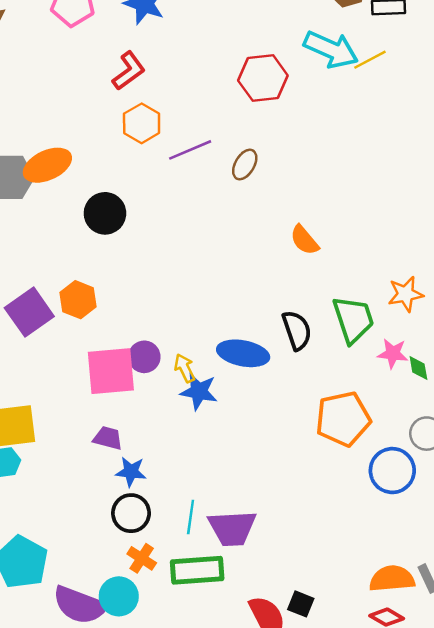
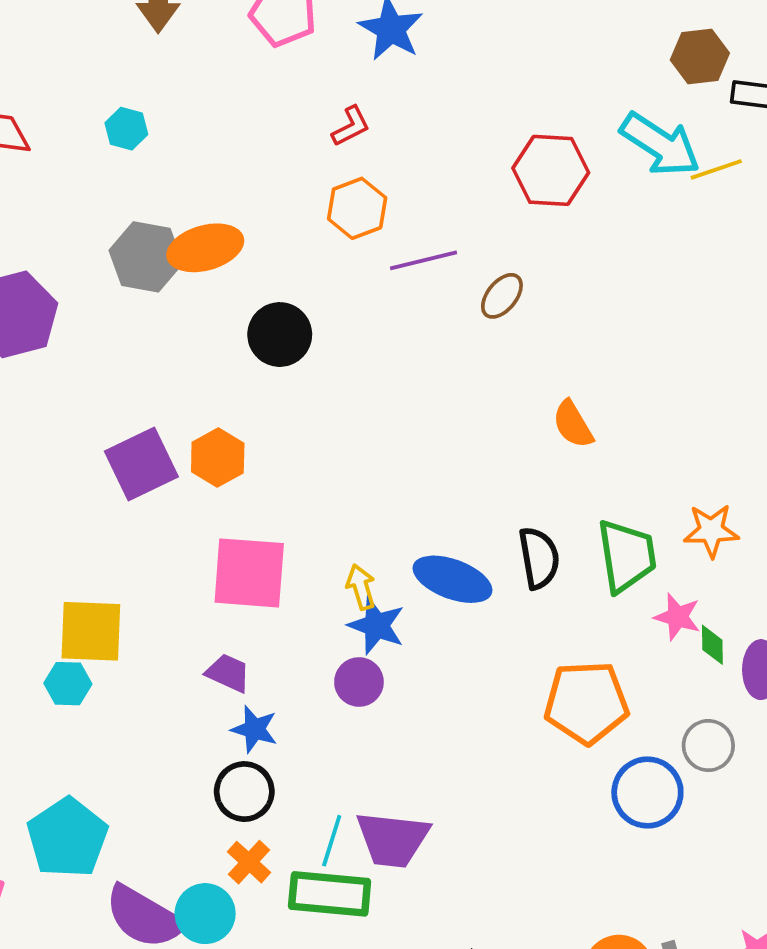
red L-shape: (129, 71) -> (351, 126), size x0.7
purple circle: (144, 357) -> (359, 682), moved
cyan line: (191, 517) -> (332, 841), moved

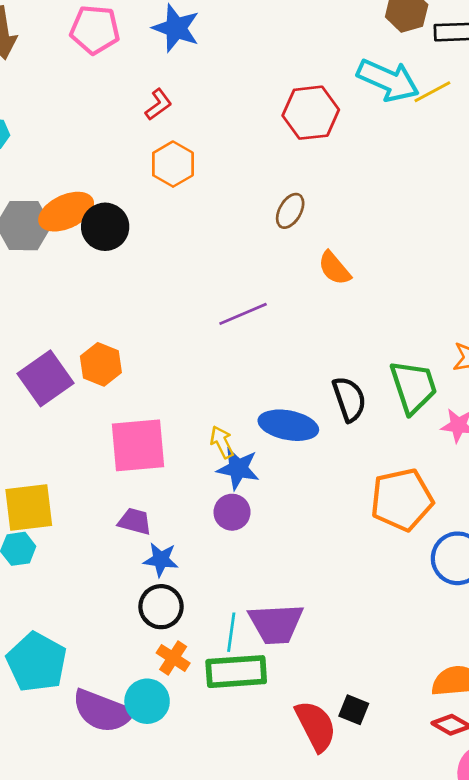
purple line: (423, 260) -> (243, 314), moved
black circle: (280, 335) -> (105, 227), moved
orange semicircle: (573, 424) -> (334, 268), moved

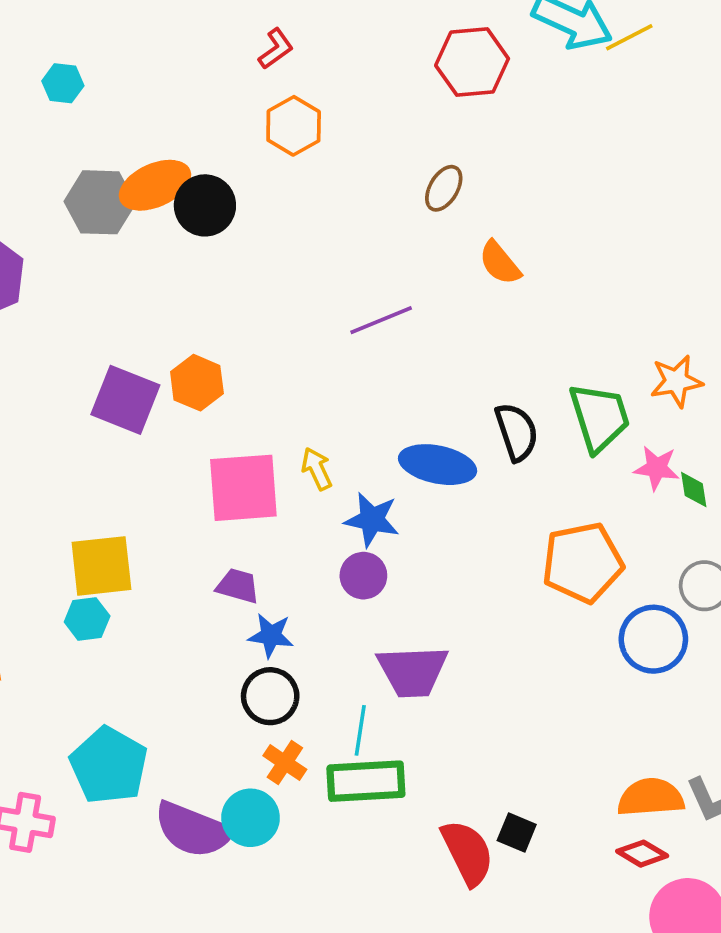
purple square: (45, 378) -> (125, 400), turned -34
yellow arrow: (222, 442) -> (317, 469), moved
purple trapezoid: (276, 624) -> (413, 671), moved

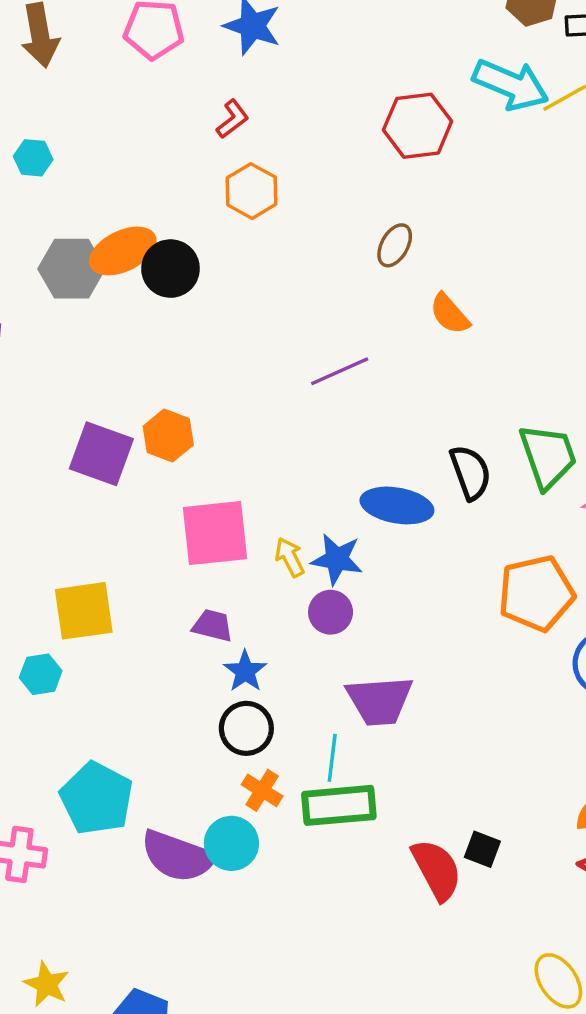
yellow arrow: (317, 469) -> (290, 557), moved
cyan hexagon: (87, 619) -> (41, 674), moved
blue star: (271, 635) -> (245, 671), turned 30

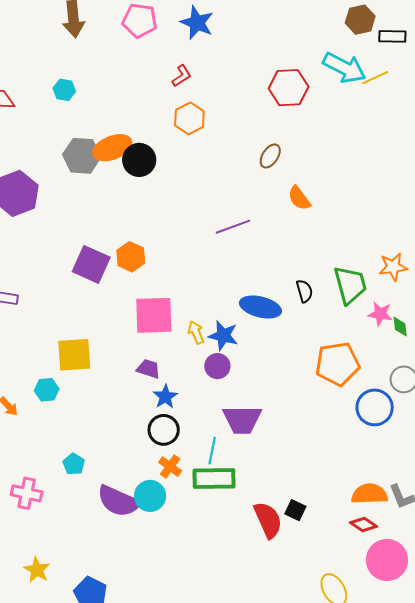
black semicircle: (470, 472) -> (304, 291), size x0.7
cyan pentagon: (97, 798) -> (74, 464), size x0.5

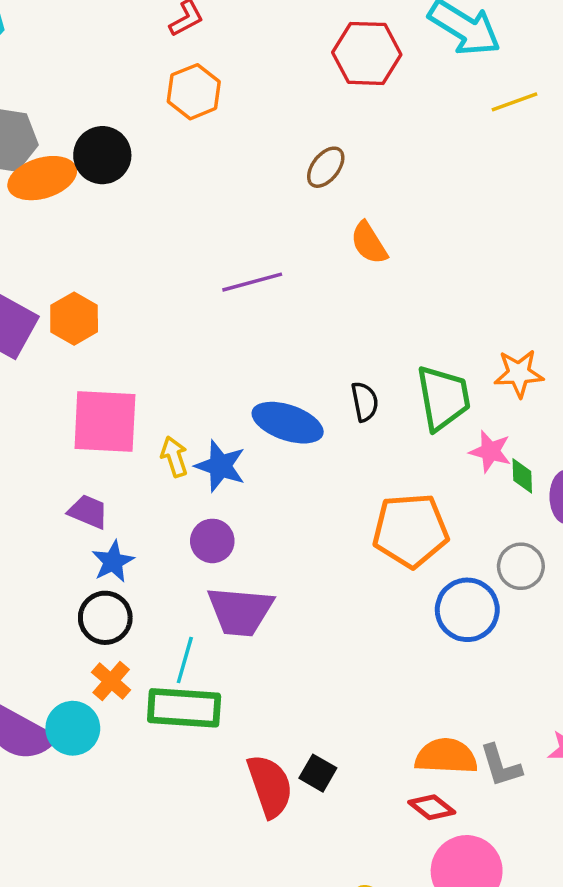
yellow line: (375, 78) -> (515, 102), moved
orange ellipse: (112, 148) -> (42, 178), moved
purple circle: (217, 366) -> (212, 541), moved

